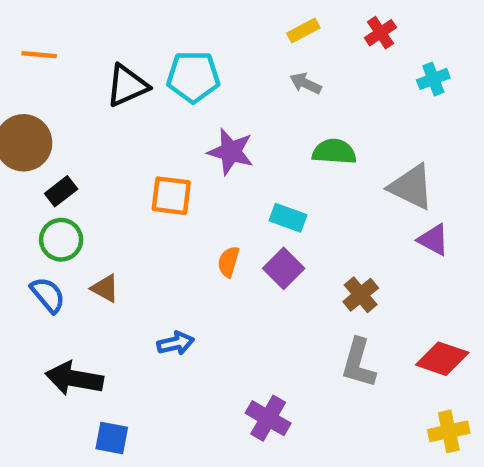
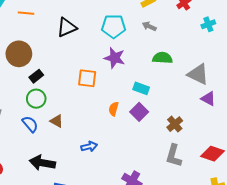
cyan pentagon: (193, 77) -> (114, 26), moved

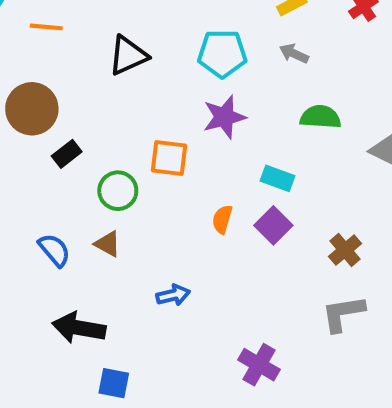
purple star: (115, 58) -> (224, 117), turned -30
green circle: (36, 99) -> (118, 191), moved
gray L-shape: (174, 156) -> (343, 313), turned 65

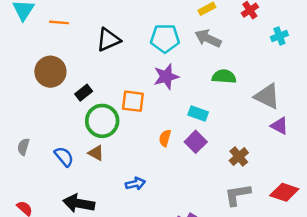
gray arrow: (294, 54) -> (208, 38), size x1.5
black rectangle: (67, 154) -> (84, 93), moved
green circle: (118, 191) -> (102, 121), size x1.4

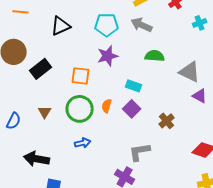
black rectangle: (84, 93) -> (41, 69), size x1.5
green circle: (102, 121) -> (80, 109), moved
brown triangle: (96, 153) -> (45, 112), moved, turned 32
blue semicircle: (64, 157) -> (14, 121), moved, turned 66
gray L-shape: (238, 195) -> (140, 152), moved

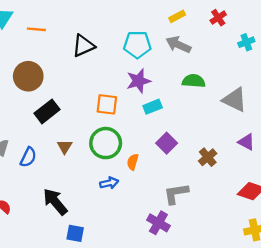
black rectangle: (41, 69) -> (47, 111), moved
cyan rectangle: (134, 86) -> (153, 107), moved, turned -42
purple triangle: (200, 96) -> (246, 142), moved
orange semicircle: (107, 106) -> (133, 162), moved
black arrow: (37, 159) -> (55, 202), turned 40

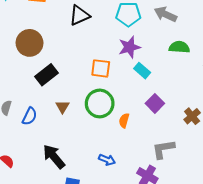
cyan rectangle: (153, 107) -> (142, 71), turned 63
blue arrow: (109, 183) -> (107, 160), moved, turned 35

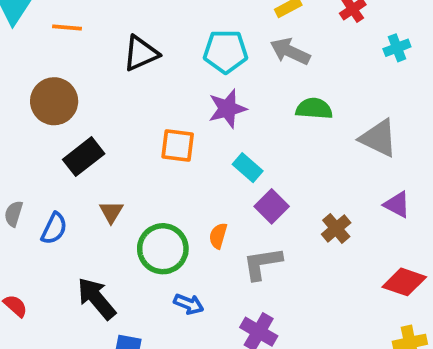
cyan rectangle: (142, 71) -> (248, 168), moved
green circle: (100, 103) -> (163, 249), moved
gray L-shape: (163, 149) -> (262, 263), moved

